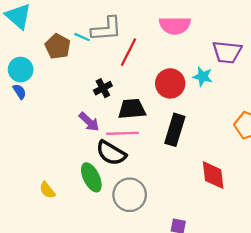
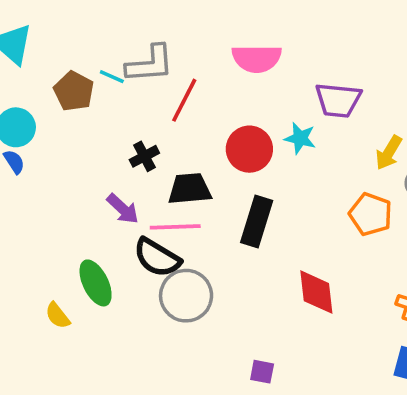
green ellipse: (91, 177) -> (96, 283), moved
gray circle: (130, 195) -> (186, 296), moved

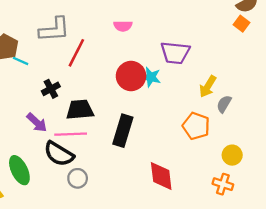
pink semicircle: (257, 59) -> (123, 26), size x0.6
cyan line: (112, 77) -> (21, 61), moved
red circle: (249, 149) -> (131, 76), moved
gray circle: (186, 296) -> (78, 178), size x0.6

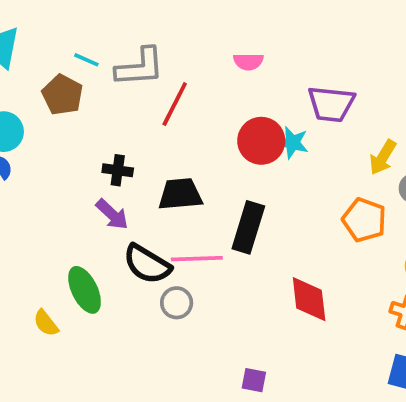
cyan line: (21, 61) -> (86, 60), moved
black cross: (51, 89) -> (118, 170), moved, turned 36
pink line: (71, 134) -> (197, 259), moved

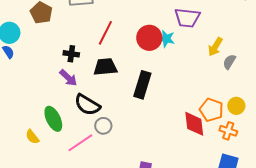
red line: (175, 104) -> (105, 33), moved
orange pentagon: (364, 220) -> (211, 110), moved
pink line: (197, 259) -> (80, 143), moved, turned -32
red diamond: (309, 299) -> (194, 124), moved

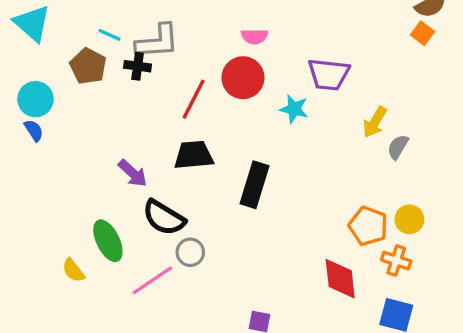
red circle: (149, 38) -> (243, 78), moved
black cross: (71, 54) -> (138, 66), moved
red diamond: (194, 124) -> (340, 279), moved

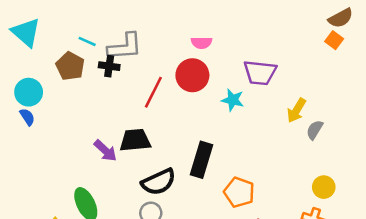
black trapezoid: (194, 155) -> (135, 140), moved
black semicircle: (164, 218) -> (159, 182), moved, turned -56
orange pentagon: (368, 226) -> (239, 192), moved

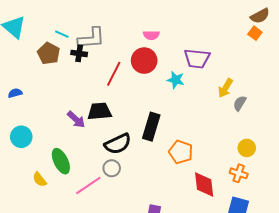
cyan circle: (29, 92) -> (21, 137), moved
blue semicircle: (27, 117) -> (15, 93), turned -72

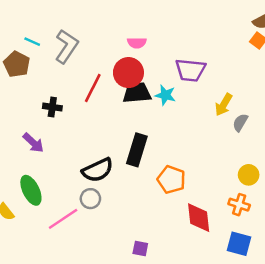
gray L-shape: (91, 38) -> (67, 46), turned -52
black cross: (79, 53) -> (52, 107), moved
black trapezoid: (99, 111) -> (137, 93), moved
purple arrow: (76, 119) -> (33, 143), moved

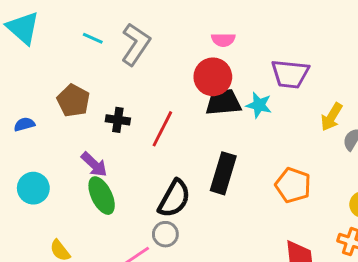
brown pentagon: (17, 64) -> (73, 101), moved
red line: (93, 88) -> (162, 129), moved
black semicircle: (98, 170) -> (174, 199), turned -36
orange pentagon: (171, 180) -> (293, 185), moved
green ellipse: (31, 190) -> (102, 196), moved

